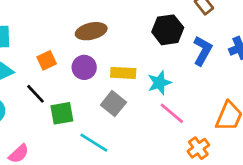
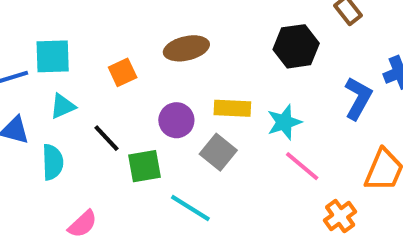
blue L-shape: (203, 51) -> (358, 98), moved
orange square: (47, 60) -> (123, 72), moved
purple circle: (84, 67) -> (176, 120), moved

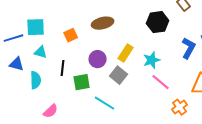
cyan triangle: (63, 106) -> (41, 52), turned 40
yellow rectangle: (232, 108) -> (126, 53), turned -60
black line: (107, 138) -> (63, 68), turned 49

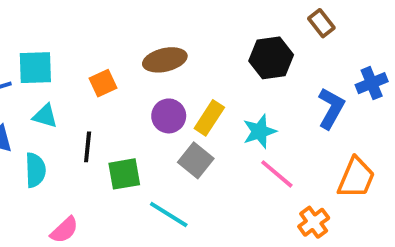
purple circle: (98, 59) -> (169, 116), moved

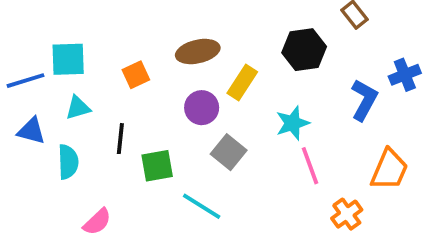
cyan triangle: (45, 116) -> (78, 108), turned -32
yellow rectangle: (209, 118) -> (242, 82), moved
pink line: (277, 174) -> (310, 166), turned 30

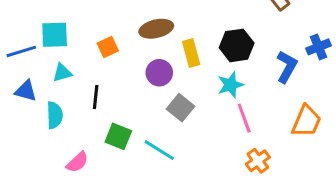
black hexagon: (304, 50) -> (237, 45), moved
yellow rectangle: (242, 82) -> (191, 53), turned -48
green square: (157, 166) -> (118, 136), moved, turned 32
orange cross: (347, 214) -> (258, 161), moved

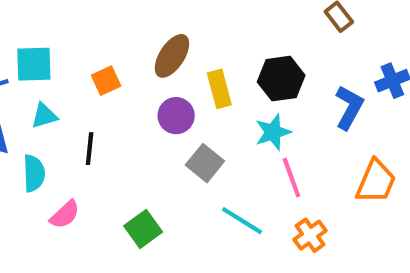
brown ellipse: (156, 29) -> (172, 56), turned -44
green square: (118, 136) -> (143, 229), moved, turned 32
cyan line: (159, 150) -> (242, 221), moved
pink semicircle: (77, 162) -> (65, 215), moved

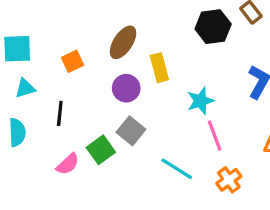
black hexagon: (281, 79) -> (213, 27), moved
gray square: (205, 163) -> (131, 131), moved
pink semicircle: (65, 215) -> (68, 164), moved
green square: (143, 229) -> (101, 150), moved

